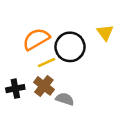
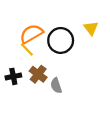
yellow line: (47, 63) -> (27, 49), moved, turned 70
gray semicircle: (65, 99) -> (56, 85), turned -126

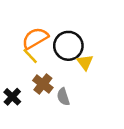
yellow triangle: (91, 28) -> (85, 62), moved
black cross: (13, 76) -> (12, 97), moved, turned -35

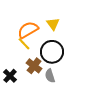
black circle: (68, 46) -> (52, 52), moved
yellow triangle: (85, 62) -> (53, 24), moved

